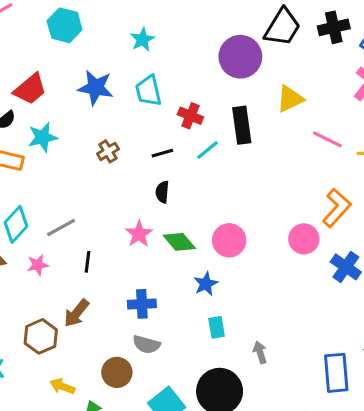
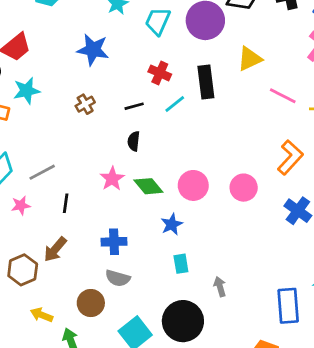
blue star: (96, 88) -> (93, 50), moved
cyan trapezoid: (148, 91) -> (158, 21), moved, turned 36
pink circle: (304, 239) -> (244, 188), moved

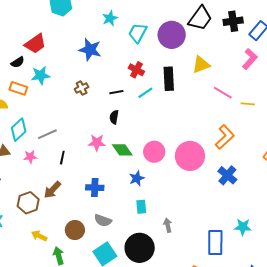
pink star: (112, 179) -> (97, 143), turned 30
pink circle: (244, 188) -> (190, 156), size x1.5
gray semicircle: (118, 278) -> (103, 220), moved

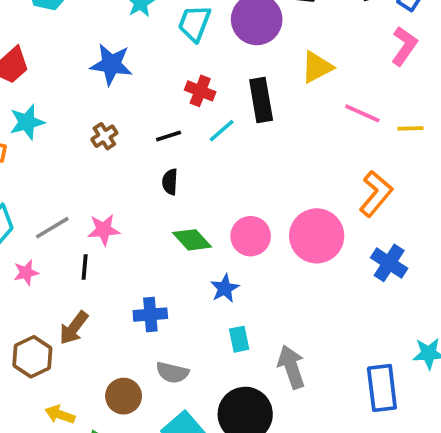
pink star: (97, 143) -> (104, 230), moved
gray arrow: (168, 225) -> (291, 367), size x1.6

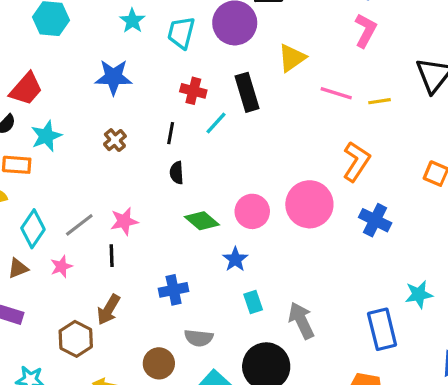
black line: (169, 136) -> (171, 133), turned -55

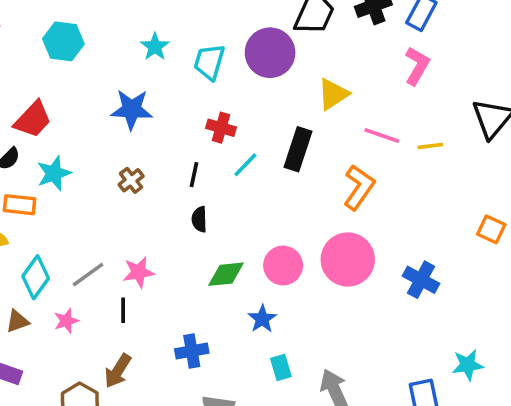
black rectangle: (247, 92) -> (298, 149), moved, turned 33
orange L-shape: (356, 161) -> (359, 187), moved
green diamond: (202, 221) -> (226, 274), turned -48

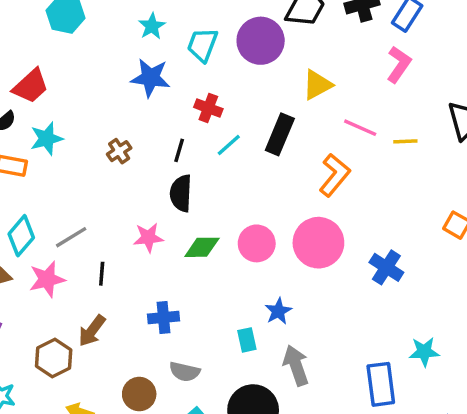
blue star: (132, 109) -> (150, 78), moved
black semicircle: (199, 219) -> (181, 193), size x1.5
pink star: (139, 272) -> (148, 237), moved
blue star: (262, 319) -> (278, 311), moved
pink star: (66, 321) -> (47, 279), size x1.5

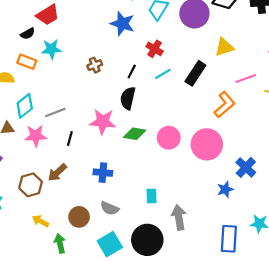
pink line: (360, 128) -> (246, 78), turned -54
pink star: (148, 237) -> (103, 122), size x1.4
blue star: (278, 311) -> (225, 189), moved

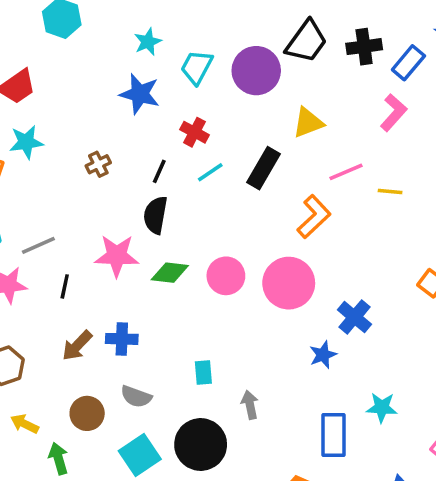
brown arrow: (57, 172) -> (77, 346), moved
gray arrow: (179, 217) -> (250, 405), size x0.7

